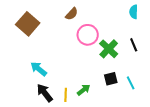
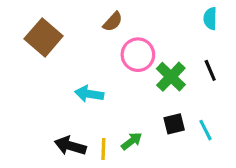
cyan arrow: (39, 69) -> (89, 94), moved, turned -30
black arrow: (45, 93) -> (70, 146), turned -36

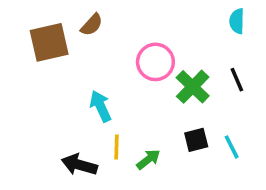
brown semicircle: (113, 22) -> (92, 25), moved
brown square: (44, 37) -> (49, 42), turned 36
cyan arrow: (89, 94) -> (101, 106), turned 56
yellow line: (103, 149) -> (116, 147), moved

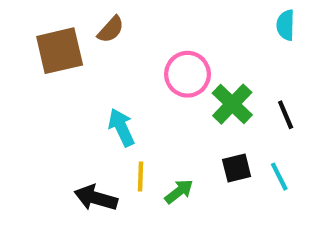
black line: (237, 80) -> (286, 115), moved

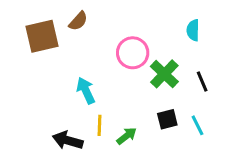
cyan semicircle: (286, 25) -> (193, 30), moved

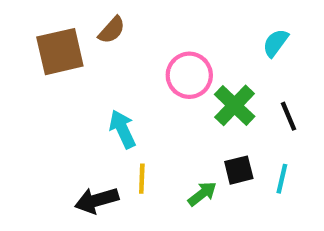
cyan semicircle: (193, 30) -> (275, 43), turned 35
cyan line: (198, 125) -> (282, 179), turned 40
green arrow: (127, 136) -> (202, 194), moved
black arrow: (68, 140) -> (97, 200), turned -32

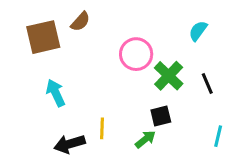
cyan arrow: (122, 129) -> (56, 93), moved
black square: (239, 170) -> (161, 116), moved
cyan line: (282, 179) -> (218, 136), moved

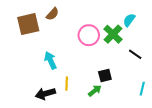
green cross: (169, 76) -> (113, 34), moved
black line: (207, 84) -> (135, 54), turned -32
cyan arrow: (56, 93) -> (50, 60), moved

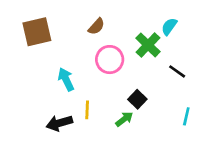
brown semicircle: (52, 14) -> (96, 26), moved
pink circle: (89, 35) -> (110, 60), moved
black square: (105, 76) -> (137, 99), turned -32

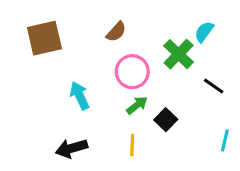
yellow line: (87, 110) -> (132, 145), moved
green arrow: (124, 119) -> (137, 105), moved

